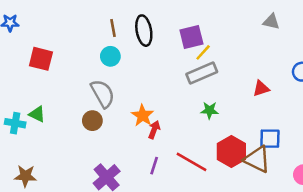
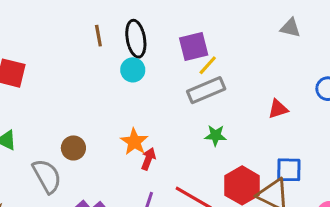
cyan circle: (110, 56) -> (133, 70), moved
gray semicircle: (103, 94) -> (47, 176), moved

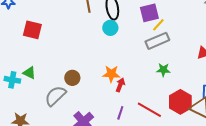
orange star: (134, 142) -> (111, 74), turned -30
gray semicircle: (47, 176) -> (55, 96), turned -105

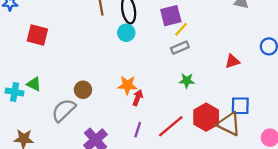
gray rectangle: (157, 41) -> (180, 48), size x0.7
red line: (149, 110) -> (171, 126), turned -70

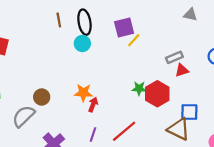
gray rectangle: (180, 48) -> (174, 57), moved
red hexagon: (206, 117) -> (157, 94), moved

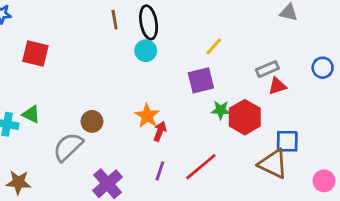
purple square: (124, 27) -> (201, 80), moved
orange star: (83, 93) -> (147, 116), turned 30

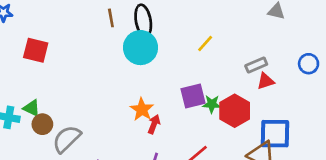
cyan circle: (146, 51) -> (141, 48), size x1.6
purple square: (201, 80) -> (193, 96), moved
brown circle: (92, 121) -> (42, 124), moved
blue square: (287, 141) -> (275, 134), size x1.4

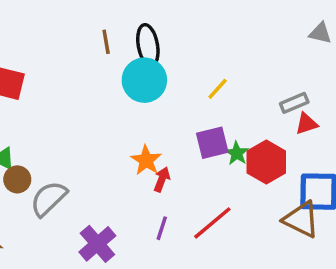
yellow line: (205, 44) -> (218, 89), moved
green star: (212, 104) -> (237, 153), turned 30

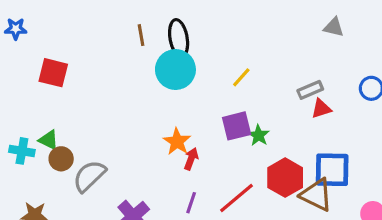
red hexagon: (266, 162) -> (285, 178), moved

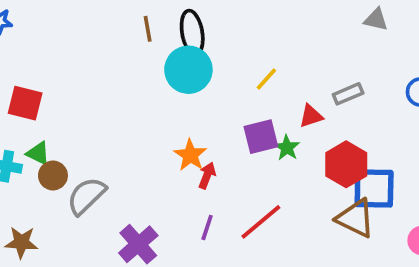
red square: (53, 73) -> (25, 103), moved
red triangle: (321, 109) -> (311, 116), moved
red hexagon: (285, 178) -> (346, 164), moved

